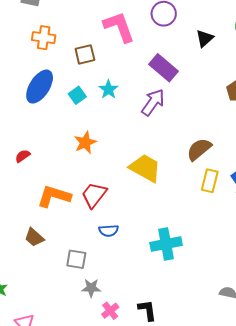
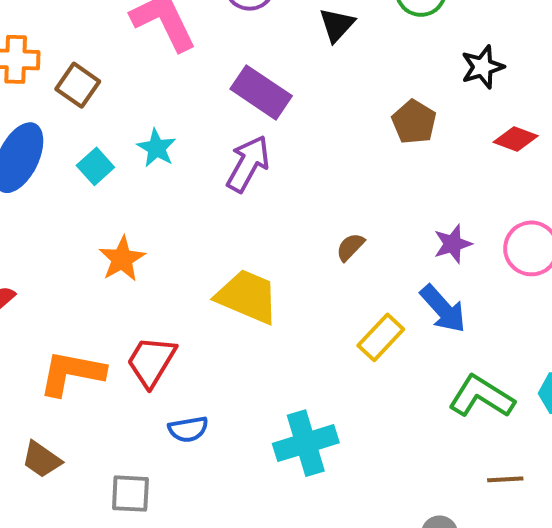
brown square: (85, 54) -> (78, 85), moved, turned -35
brown semicircle: (199, 149) -> (350, 247), size x0.6
yellow rectangle: (210, 181) -> (381, 337), moved, turned 35

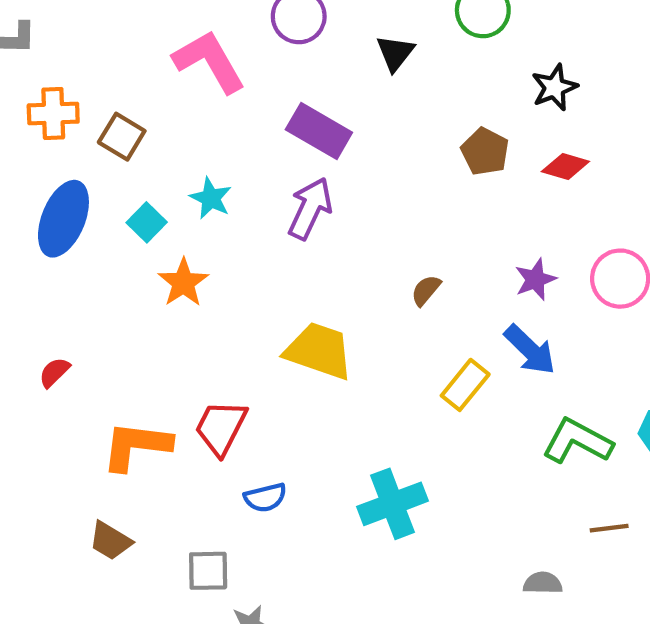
red diamond: (516, 139) -> (565, 166), moved
orange star: (122, 259) -> (183, 283), moved

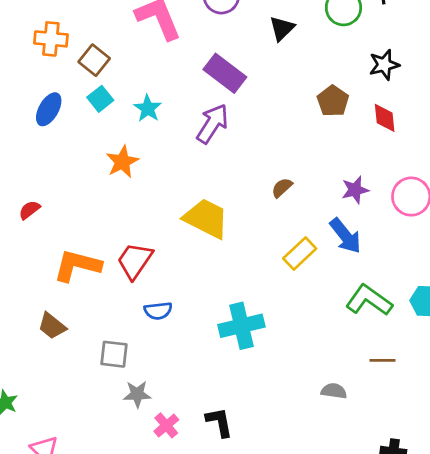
red diamond: (565, 166) -> (385, 118), turned 60
blue ellipse: (63, 219) -> (49, 109), size x0.7
cyan square: (147, 222) -> (100, 99), moved

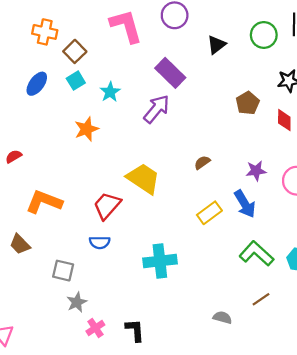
red trapezoid: (135, 261) -> (107, 206), moved
brown line: (382, 360) -> (261, 299), turned -42
gray star: (137, 394) -> (77, 302), turned -30

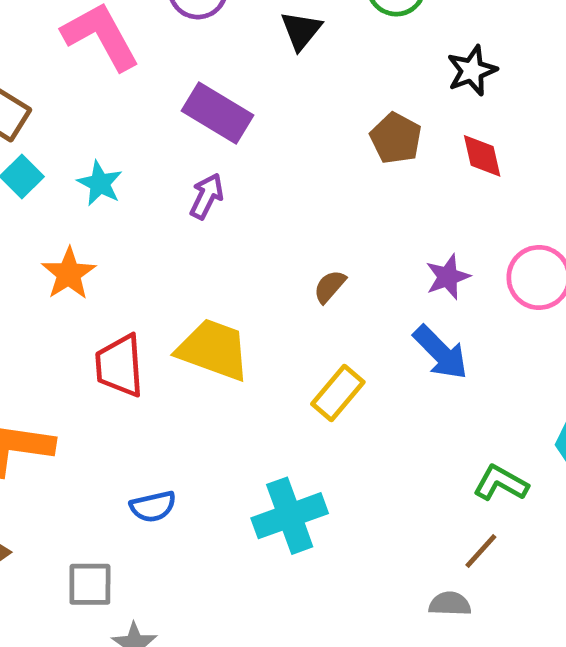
purple arrow: (157, 109) -> (207, 196), size x0.7
red trapezoid: (107, 206) -> (120, 366), moved, turned -32
yellow rectangle: (209, 213) -> (338, 393), moved
green L-shape: (256, 254) -> (501, 483), moved, size x0.7
brown line: (261, 299) -> (481, 551), moved

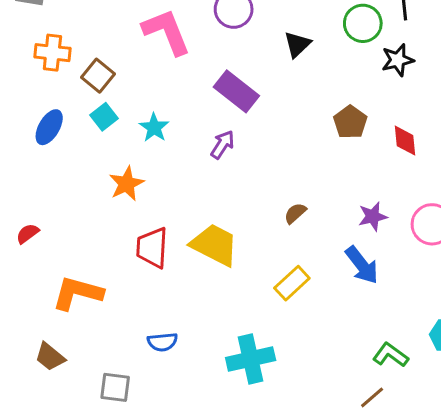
black star: (472, 71) -> (398, 60), moved

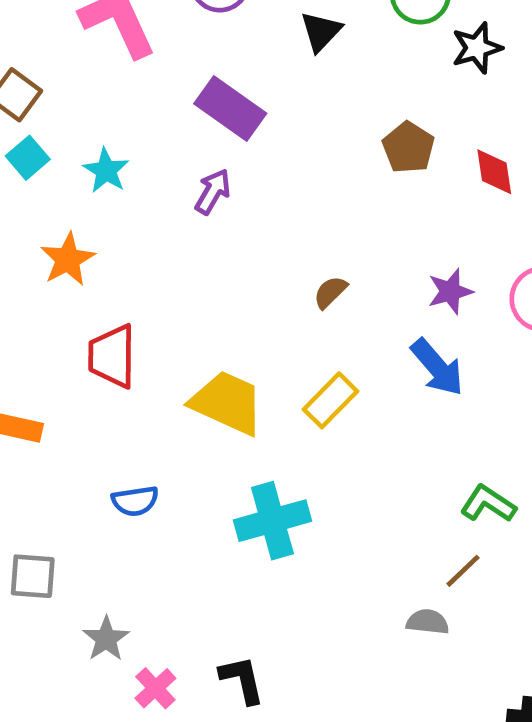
yellow trapezoid: (214, 245) -> (227, 403), moved
gray square: (115, 387) -> (33, 576), moved

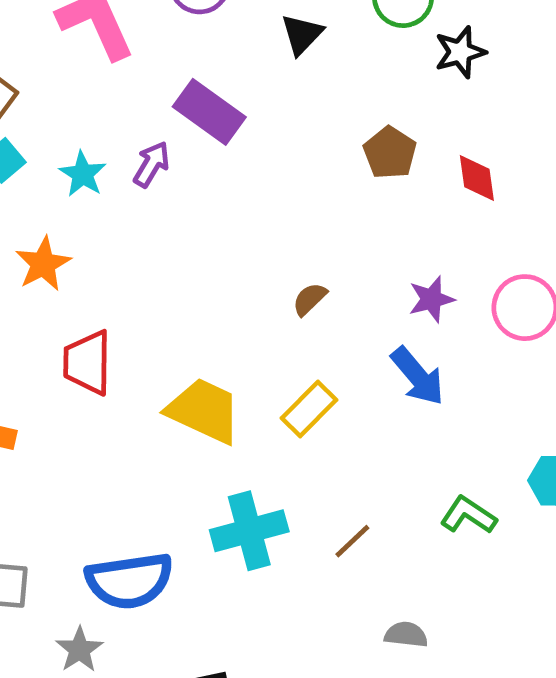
purple arrow: (213, 192) -> (152, 164), moved
blue semicircle: (135, 501) -> (129, 581), moved, size x1.8
brown line: (463, 571) -> (352, 541), moved

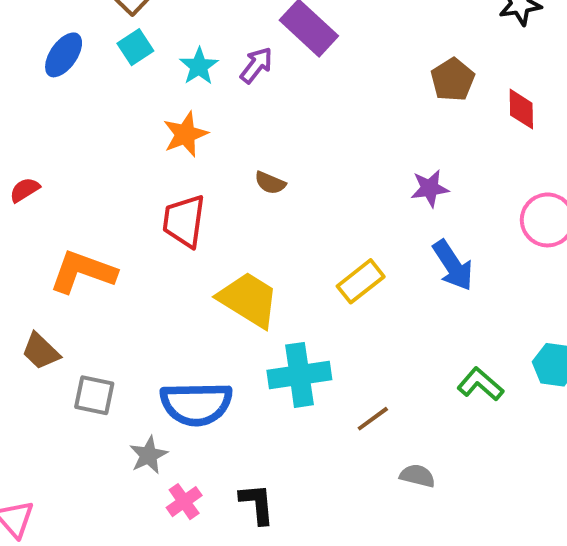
orange star: (43, 264) -> (185, 134), moved
brown semicircle: (310, 299) -> (270, 183), moved, turned -120
purple star: (431, 299) -> (430, 188), moved
yellow trapezoid: (204, 411) -> (248, 300), moved
brown line: (352, 541) -> (373, 419), moved

